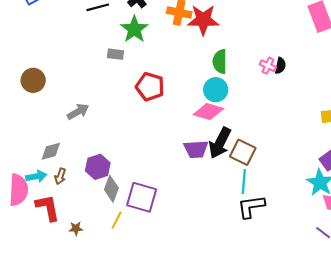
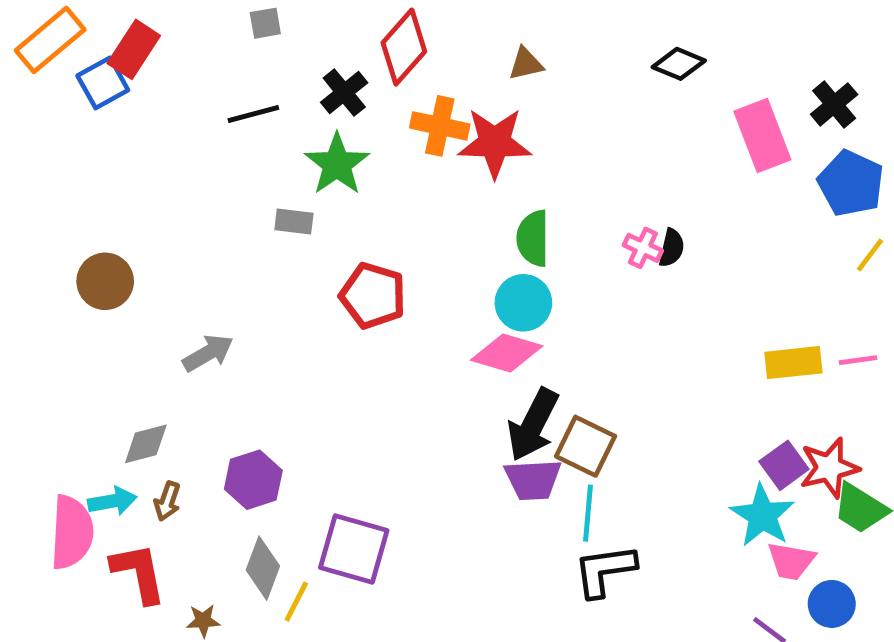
purple trapezoid: (196, 149) -> (533, 480), moved
gray diamond: (111, 189) -> (263, 568), moved

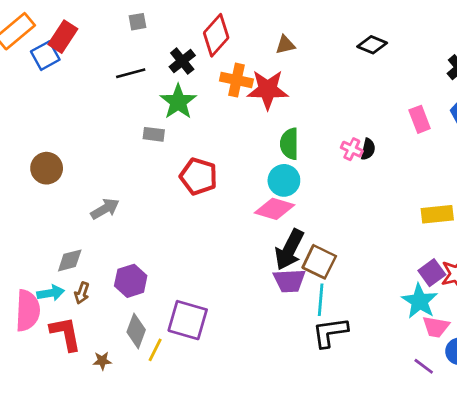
pink rectangle: (762, 136) -> (420, 119), moved, size x0.7

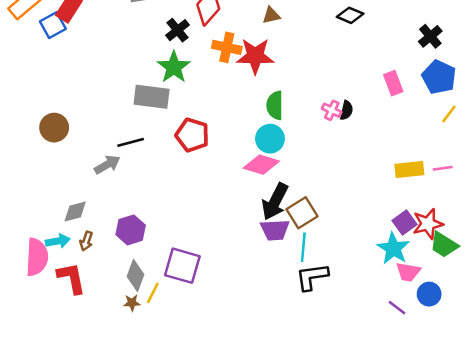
black line: (131, 73) -> (131, 142), moved
gray rectangle: (154, 134) -> (152, 97), size x1.8
brown square: (319, 262) -> (302, 213), turned 32
brown star: (102, 361) -> (132, 303), moved

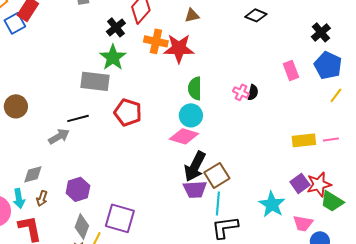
cyan arrow: (58, 241) -> (19, 198), turned 90
cyan star: (393, 248) -> (272, 204), moved

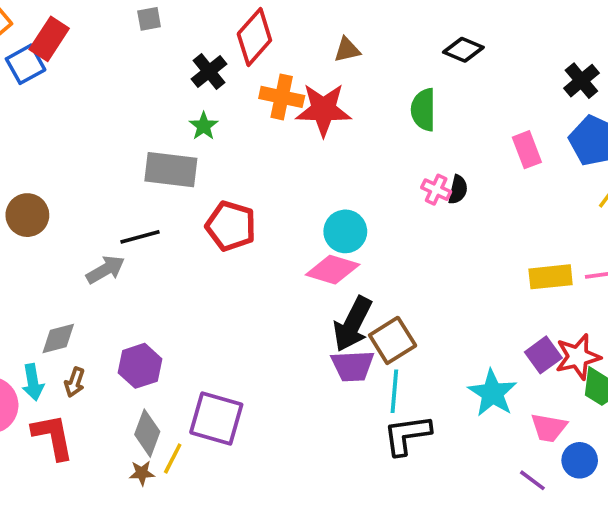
green star: (113, 57) -> (204, 126), size x0.6
green semicircle: (195, 88) -> (423, 110), moved

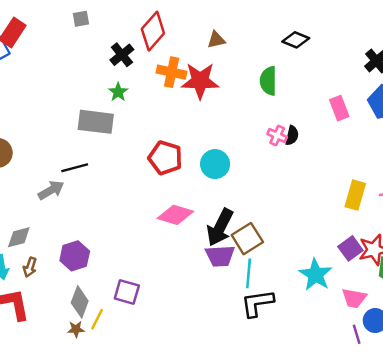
red pentagon: (231, 226) -> (165, 158), moved
pink diamond: (333, 270) -> (175, 215), moved
yellow rectangle: (551, 277) -> (355, 195), turned -68
purple square: (216, 419) -> (127, 292), size x0.7
purple line: (532, 480) -> (357, 334), moved, turned 36

